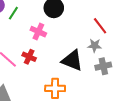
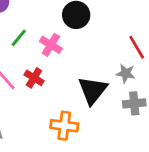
green line: (13, 13) -> (19, 38), moved
black triangle: (72, 60) -> (93, 90), turned 40

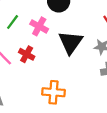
black triangle: (93, 90) -> (71, 42), moved

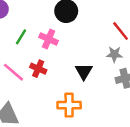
black triangle: (71, 42) -> (84, 71), moved, size x0.7

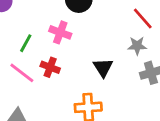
green line: (21, 37) -> (26, 43), moved

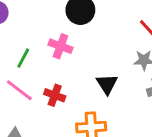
red cross: (50, 67) -> (55, 95), moved

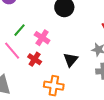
pink cross: (60, 46) -> (42, 38), moved

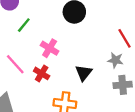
green line: (20, 30) -> (24, 25), moved

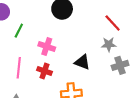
pink line: (15, 64) -> (19, 68), turned 60
black triangle: (84, 73) -> (82, 62), turned -35

